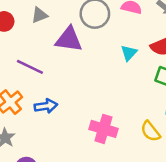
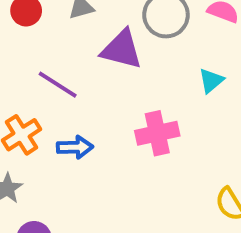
pink cross: (104, 129) -> (157, 133), moved, turned -36

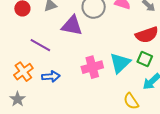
cyan triangle: (211, 81) -> (120, 63), moved, size x1.6

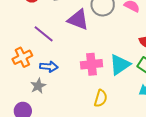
gray star: (18, 99) -> (38, 86), moved
yellow semicircle: (131, 101) -> (101, 98), moved, turned -138

